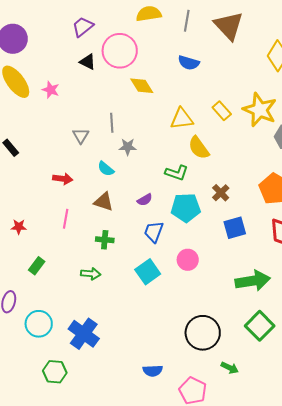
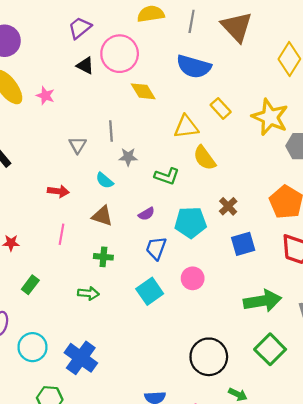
blue semicircle: (189, 63) -> (194, 67), size x1.5
yellow rectangle: (222, 111) -> (221, 108), moved
green L-shape: (177, 173) -> (167, 176), moved

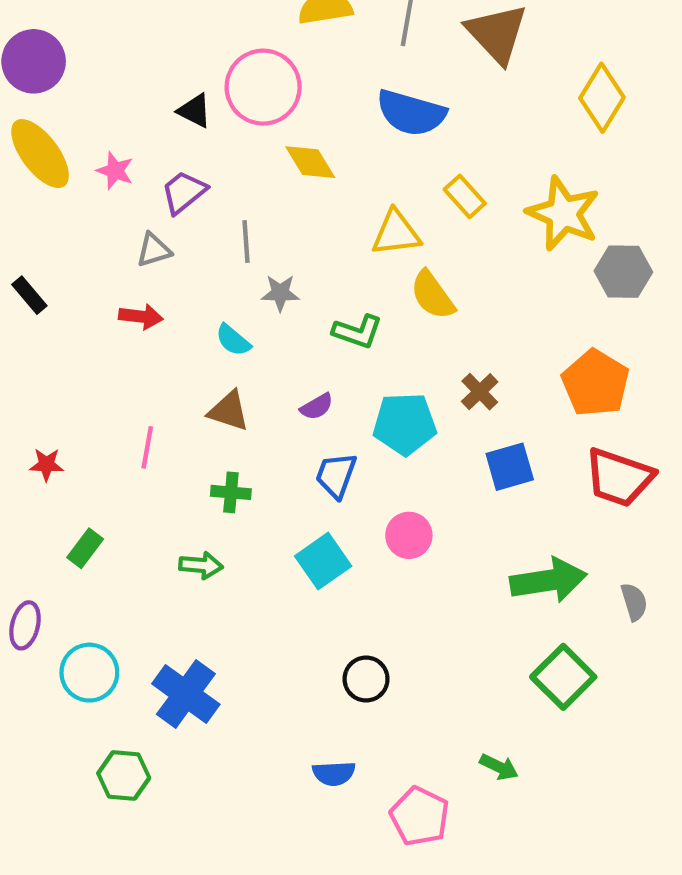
purple trapezoid: (80, 28) -> (184, 192), moved
gray triangle: (78, 145) -> (154, 250), moved, turned 42
red arrow: (58, 191) -> (141, 317), moved
black circle: (209, 357) -> (366, 679), moved, size x0.6

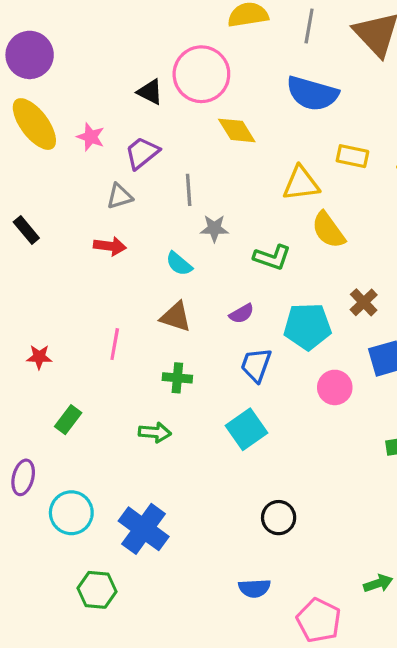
yellow rectangle: (465, 196) -> (352, 156), turned -36
pink circle: (409, 535) -> (335, 387), moved
green arrow: (499, 767) -> (378, 583), turned -44

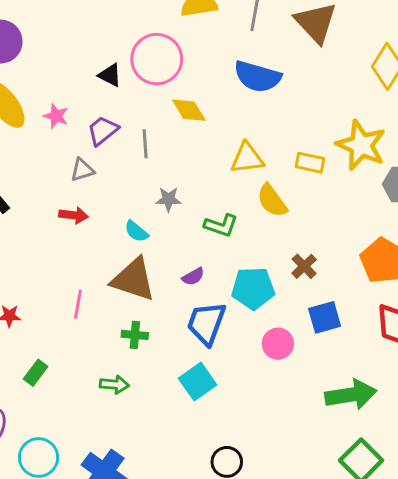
yellow rectangle: (352, 156) -> (310, 163), moved
gray line: (189, 190) -> (145, 144), moved
brown triangle: (176, 317) -> (133, 279), size x1.6
blue trapezoid: (256, 365) -> (206, 323), size x1.4

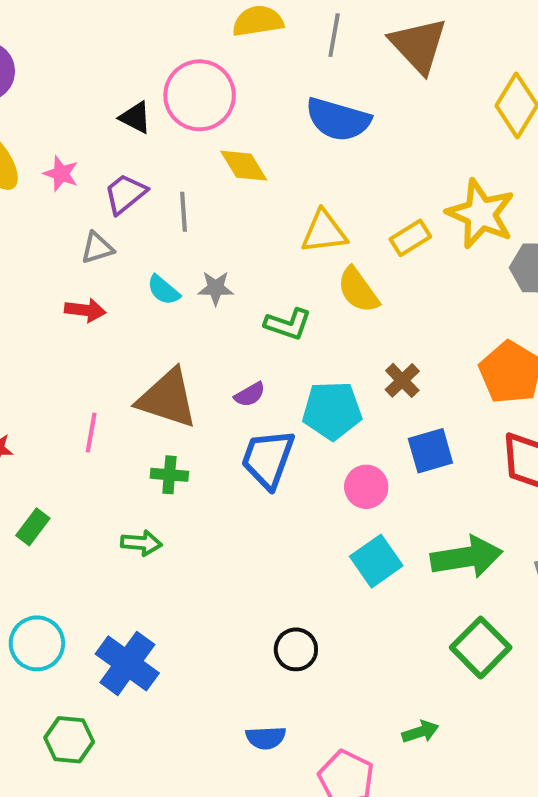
yellow rectangle: (310, 163) -> (410, 238), turned -44
cyan semicircle: (136, 231) -> (163, 290), moved
cyan square: (198, 382) -> (376, 561), moved

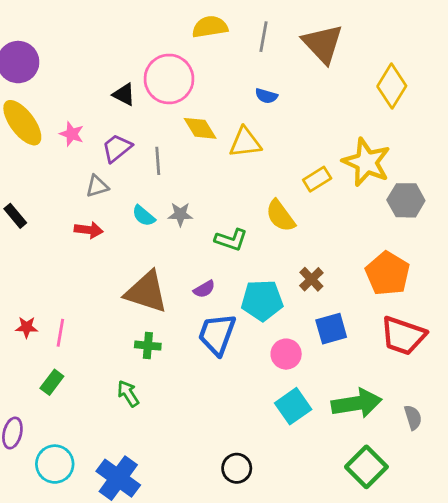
blue semicircle: (338, 119) -> (266, 96), size x0.5
yellow triangle: (324, 232) -> (245, 142), moved
pink line: (91, 433) -> (60, 333), moved
green arrow: (141, 543) -> (128, 393), turned -128

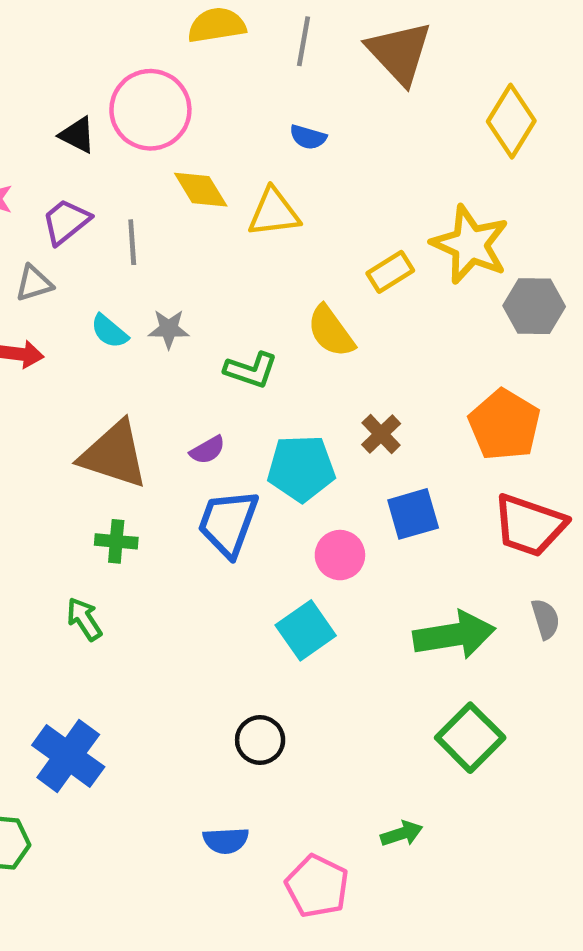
cyan square: (293, 406) -> (306, 630), moved
gray semicircle: (413, 417) -> (546, 619), moved

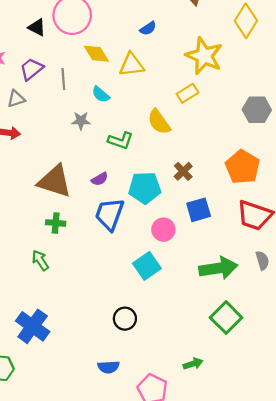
blue semicircle: (308, 137) -> (148, 28), turned -49
yellow star: (470, 244) -> (204, 56), moved
cyan semicircle: (109, 331) -> (101, 94), moved

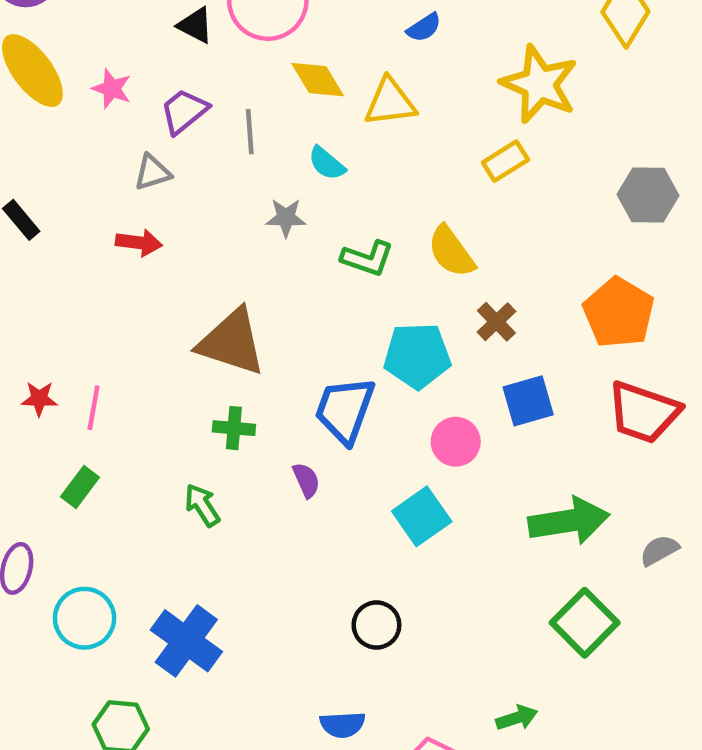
yellow semicircle: (159, 122) -> (451, 252), moved
purple semicircle: (100, 179) -> (306, 480), moved, turned -84
gray semicircle: (262, 260) -> (659, 550), moved, turned -102

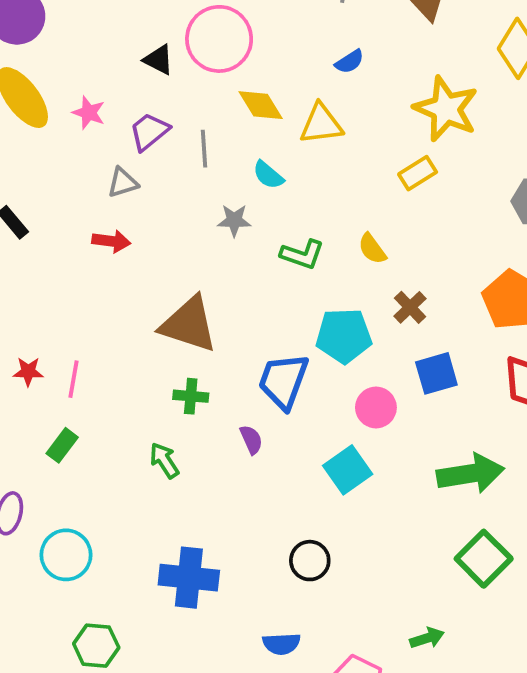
yellow semicircle: (451, 252) -> (372, 249), size x0.7
blue cross: (186, 641) -> (189, 578), moved, turned -30

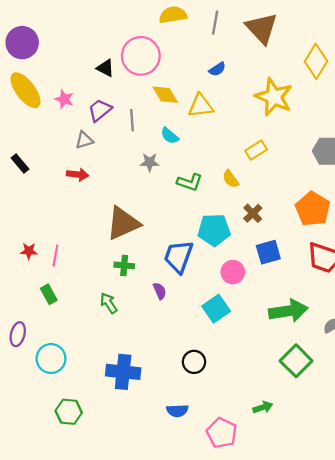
yellow rectangle: (418, 173) -> (256, 150), moved
brown triangle: (189, 324) -> (123, 223), turned -42
green rectangle: (62, 445) -> (49, 294), turned -66

